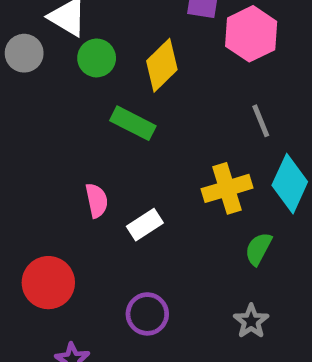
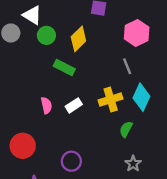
pink hexagon: (251, 34) -> (137, 33), moved
white rectangle: (145, 225) -> (74, 105), moved
gray star: (251, 321) -> (133, 164), moved

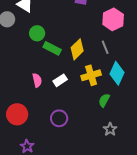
green circle: (46, 35) -> (37, 33), moved
yellow diamond: (78, 39) -> (77, 49), moved
purple circle: (71, 161) -> (59, 118), moved

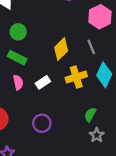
green rectangle: (52, 48) -> (17, 58), moved
green semicircle: (104, 100) -> (90, 115), moved

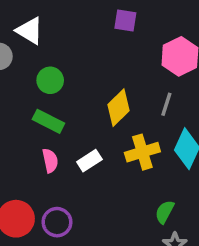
gray line: (91, 47) -> (166, 104), turned 40
purple circle: (42, 123) -> (57, 222), moved

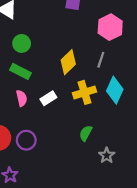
green semicircle: (165, 212) -> (86, 133), moved

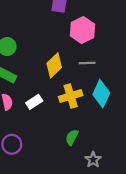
pink hexagon: (110, 27) -> (82, 30), moved
gray line: (101, 60) -> (87, 63), turned 70

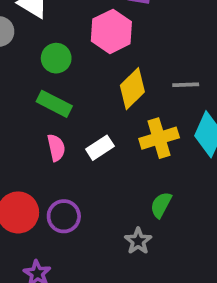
pink hexagon: (82, 30) -> (111, 31), moved
gray star: (93, 160) -> (138, 241), moved

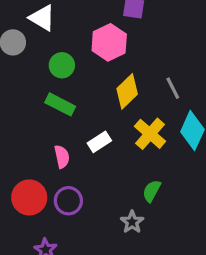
gray line: (186, 85) -> (173, 88), turned 65
yellow cross: (159, 138) -> (150, 134), turned -32
pink semicircle: (56, 148) -> (62, 157), moved

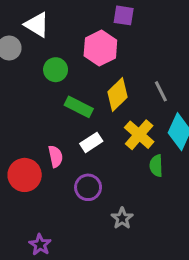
green rectangle: (60, 104) -> (79, 107), moved
green semicircle: (152, 191) -> (156, 166), moved, turned -30
red circle: (29, 197) -> (25, 175), moved
purple circle: (68, 201) -> (88, 187), moved

